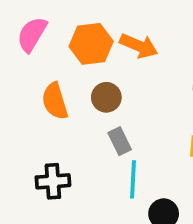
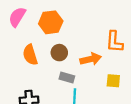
orange arrow: (139, 46) -> (91, 59), moved, turned -36
gray rectangle: (120, 141) -> (67, 77), turned -48

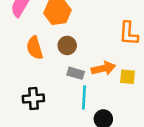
orange arrow: (91, 59) -> (103, 68), moved

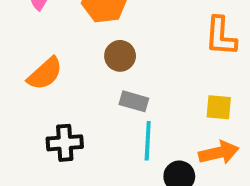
orange semicircle: (35, 48) -> (45, 74), moved, turned -115
orange arrow: (103, 68) -> (219, 153), moved

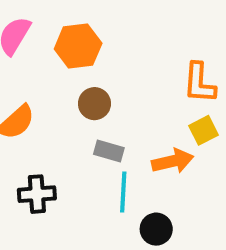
yellow square: (219, 107) -> (203, 130), moved, turned -32
orange arrow: (219, 153) -> (173, 161), moved

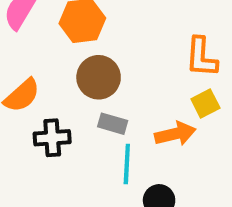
brown circle: (94, 104) -> (99, 77), size x1.4
black cross: (37, 194) -> (52, 138), moved

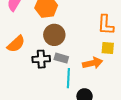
yellow square: (205, 104) -> (108, 48), turned 32
black cross: (52, 138) -> (41, 59), moved

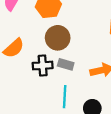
cyan line: (68, 78) -> (65, 97), moved

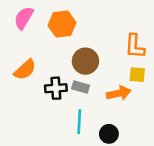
brown circle: (58, 38) -> (85, 61), moved

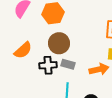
brown circle: (85, 61) -> (59, 43), moved

